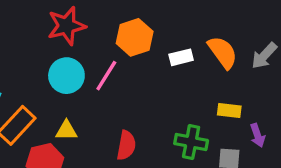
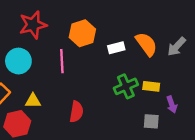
cyan circle: (66, 76) -> (18, 61), moved
pink line: (106, 76) -> (62, 61), turned -35
green cross: (191, 142) -> (126, 86), moved, turned -35

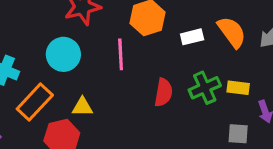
red semicircle: (76, 112) -> (163, 92), moved

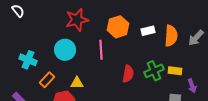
orange semicircle: (232, 32) -> (171, 36), turned 40
white rectangle: (192, 37) -> (148, 31), moved
orange rectangle: (35, 102) -> (47, 80), size x0.7

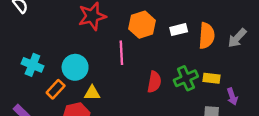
cyan circle: (65, 50) -> (75, 67), moved

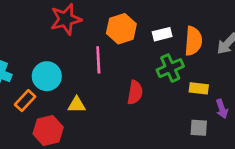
green cross: (186, 78) -> (170, 68), moved
yellow triangle: (92, 93) -> (77, 105), moved

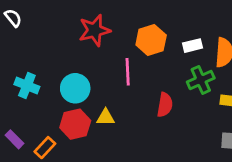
orange rectangle: (25, 101) -> (45, 148), moved
red hexagon: (48, 130) -> (75, 124), moved

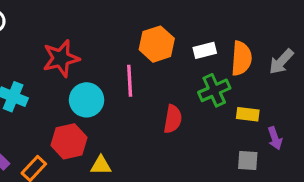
red star: (94, 30) -> (61, 58), moved
cyan circle: (75, 88) -> (87, 100), moved
yellow triangle: (106, 117) -> (101, 165), moved

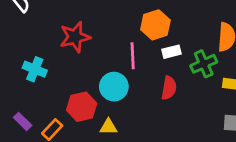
white rectangle: (205, 50) -> (172, 52), moved
cyan circle: (87, 100) -> (114, 87), moved

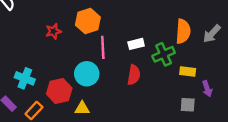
orange hexagon: (155, 25) -> (88, 21), moved
red star: (75, 37) -> (53, 31), size x0.6
cyan cross: (35, 69) -> (25, 78), moved

